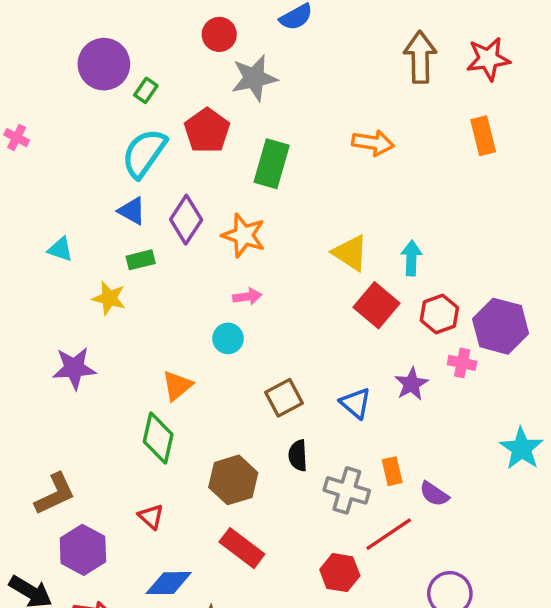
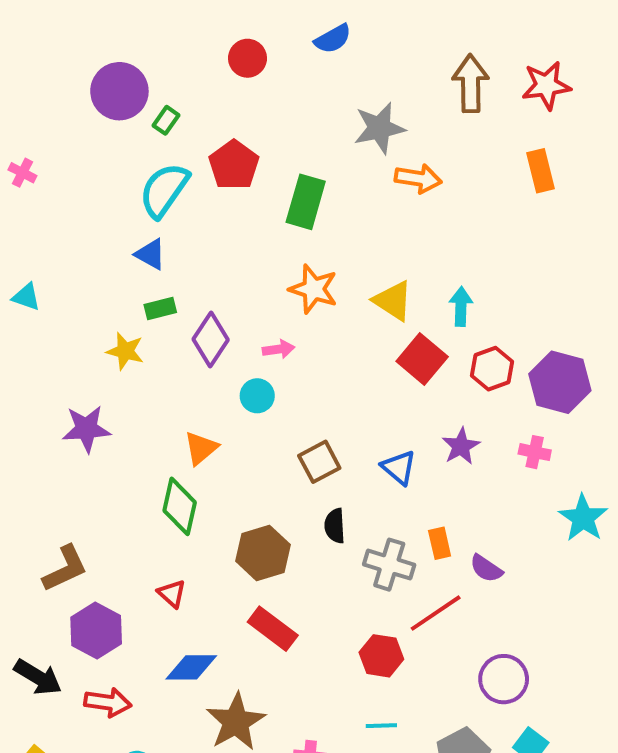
gray star: (254, 78) -> (379, 128), moved
purple diamond: (186, 220) -> (211, 340), moved
orange star: (244, 235) -> (313, 289), moved
cyan triangle: (60, 249) -> (26, 297), moved
pink cross: (462, 363) -> (535, 452), moved

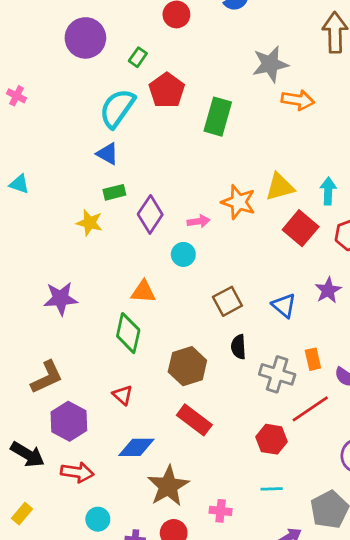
green rectangle: (166, 120) -> (138, 57), moved
orange star: (313, 289) -> (238, 202), moved
yellow triangle: (393, 301) -> (280, 187), turned -48
purple star: (86, 429) -> (61, 299), moved
orange triangle: (201, 448) -> (143, 292), turned 44

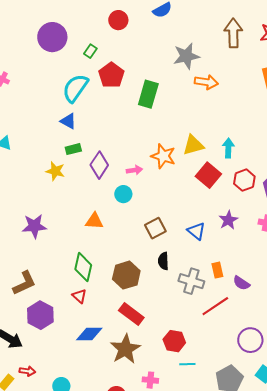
green diamond: (128, 333) -> (83, 267), moved
red hexagon: (272, 439) -> (174, 341), moved
red arrow: (77, 472) -> (27, 371), moved, size x0.7
brown star: (168, 486) -> (125, 349), moved

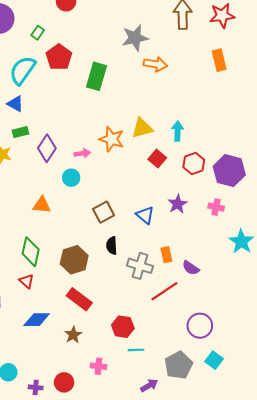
red square: (208, 175) -> (157, 158), size x0.7
brown star: (125, 349) -> (73, 335), size x0.6

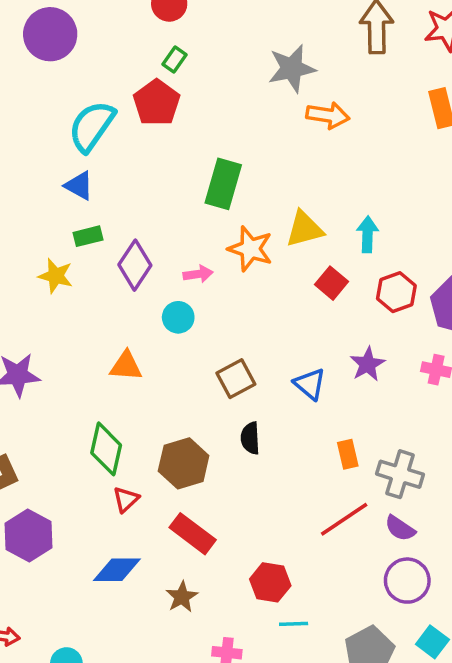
green rectangle: (38, 33) -> (175, 59), moved
green rectangle: (96, 76) -> (223, 184), moved
gray cross: (140, 266) -> (400, 474), moved
purple semicircle: (191, 268) -> (400, 528), moved
red triangle: (27, 281) -> (126, 499), moved, turned 35

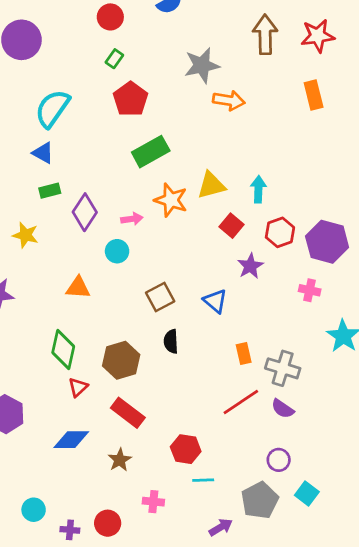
red pentagon: (157, 103) -> (131, 99), moved
green rectangle: (223, 184) -> (151, 152), turned 45
yellow star: (56, 276) -> (25, 235), moved
purple star: (368, 364) -> (250, 266), moved
purple circle: (407, 581) -> (279, 460), moved, size x0.7

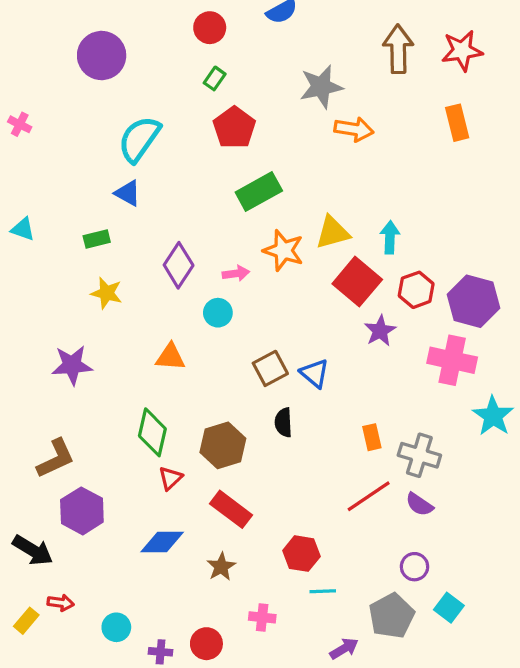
green rectangle: (50, 191) -> (97, 239), moved
red square: (231, 226) -> (357, 282), size x1.6
pink cross: (310, 290) -> (452, 360), size x1.8
blue triangle: (215, 301) -> (315, 373), moved

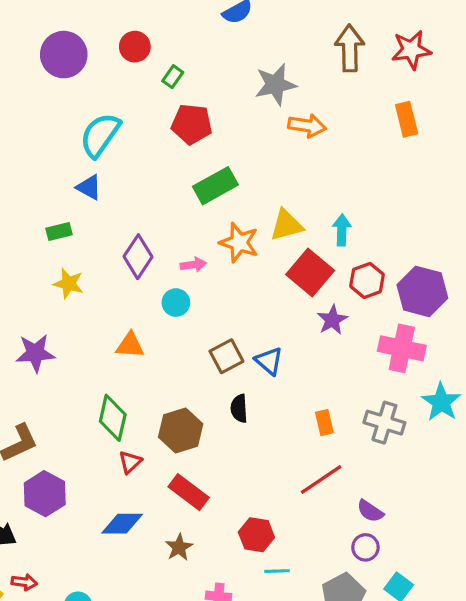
red circle: (210, 28) -> (135, 47), moved
red pentagon: (234, 128) -> (192, 124), turned -30
gray cross: (419, 455) -> (384, 423), moved
purple semicircle: (419, 504) -> (370, 511), moved

